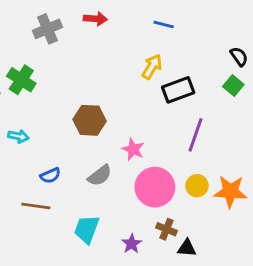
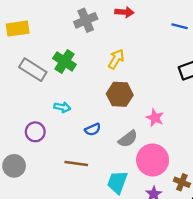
blue line: (164, 25) -> (180, 26), moved
yellow arrow: (152, 67) -> (116, 59), moved
blue semicircle: (50, 176) -> (93, 129), moved
pink circle: (155, 187) -> (153, 160), moved

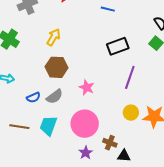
gray semicircle: (128, 139) -> (55, 96), moved
cyan trapezoid: (117, 182) -> (48, 126), moved

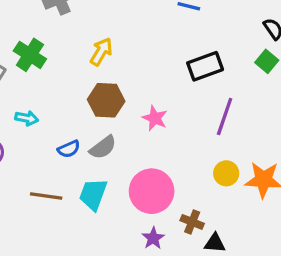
pink star: (87, 87) -> (155, 118), moved

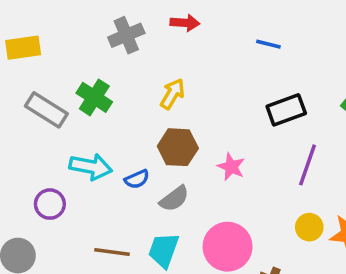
cyan arrow: (27, 118) -> (91, 167), size x1.6
blue semicircle: (69, 149) -> (137, 179), moved

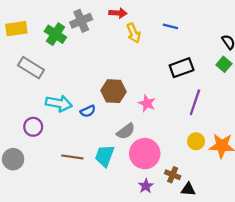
yellow arrow: (172, 94) -> (134, 33), moved, turned 126
green cross: (94, 97) -> (55, 34), moved
gray semicircle: (174, 199) -> (126, 131), moved

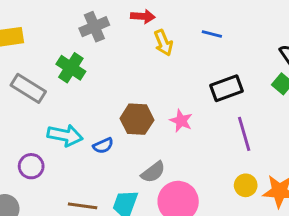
green cross: (55, 34) -> (71, 68), moved
purple line: (195, 102) -> (244, 134), turned -35
pink star: (147, 103) -> (181, 121), moved

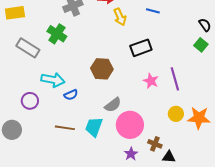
black rectangle: (227, 88) -> (141, 48), moved
pink star: (181, 121) -> (151, 81), moved
blue semicircle: (103, 146) -> (71, 95), moved

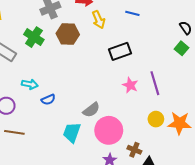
brown hexagon: (102, 69) -> (68, 34), moved
cyan arrow: (53, 80) -> (30, 84), size x0.7
brown line: (65, 128) -> (14, 132), moved

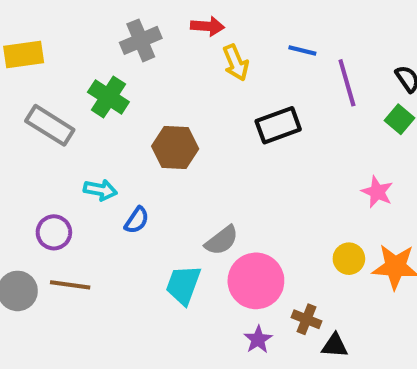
brown hexagon: (68, 34) -> (175, 148), moved
purple line: (155, 83) -> (347, 83), moved
pink star: (130, 85) -> (377, 192), moved
blue semicircle: (48, 100) -> (137, 220), turned -32

